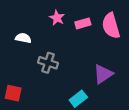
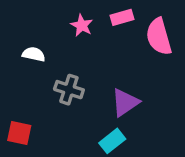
pink rectangle: (83, 23) -> (122, 17), moved
purple triangle: (103, 74) -> (125, 102), moved

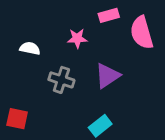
pink star: (82, 25) -> (77, 38), moved, turned -30
purple triangle: (125, 102) -> (107, 76), moved

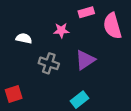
red square: (17, 119) -> (14, 94), turned -30

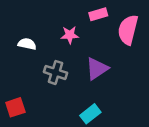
pink semicircle: (112, 26) -> (128, 30), turned 30

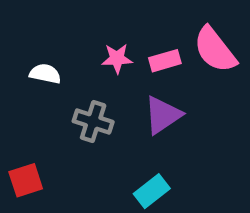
pink rectangle: (98, 14) -> (165, 61), moved
pink semicircle: (128, 30) -> (215, 50), turned -52

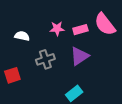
gray cross: (93, 122) -> (45, 59), turned -36
red square: (26, 180) -> (12, 75), moved

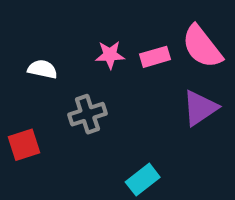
purple triangle: (79, 56) -> (200, 108), moved

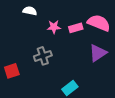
pink semicircle: (202, 47) -> (99, 23), turned 150
white semicircle: (42, 69) -> (30, 11), moved

